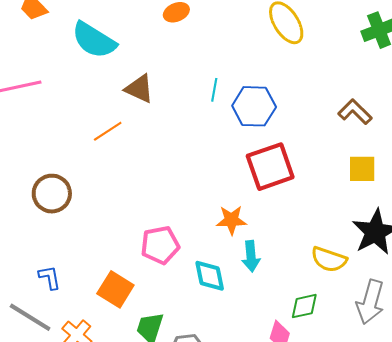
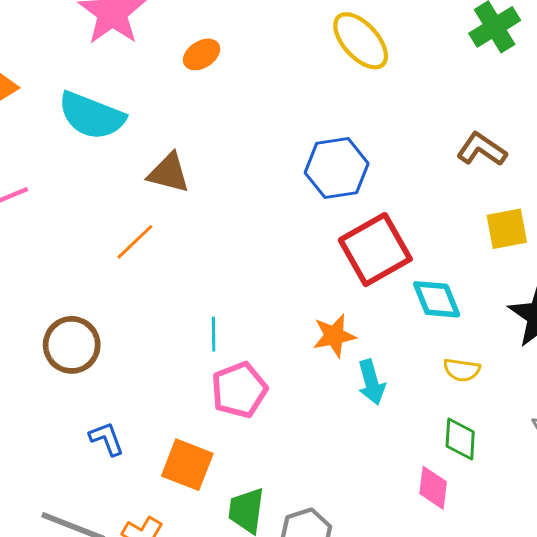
cyan line: (214, 90) -> (214, 334), moved
yellow semicircle: (329, 259) -> (462, 370), moved, size x0.7
cyan diamond: (210, 276) -> (437, 299), moved
blue L-shape: (50, 277) -> (107, 439), moved
green diamond: (304, 306) -> (460, 439), turned -64

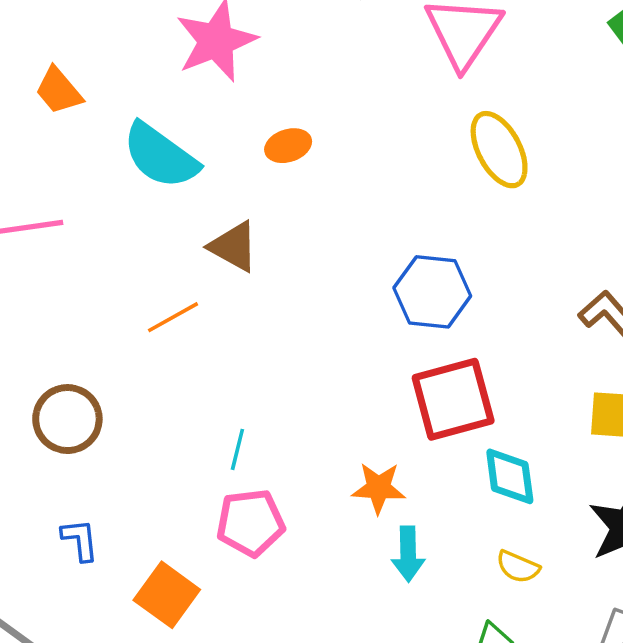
orange ellipse: (202, 54) -> (288, 146), moved

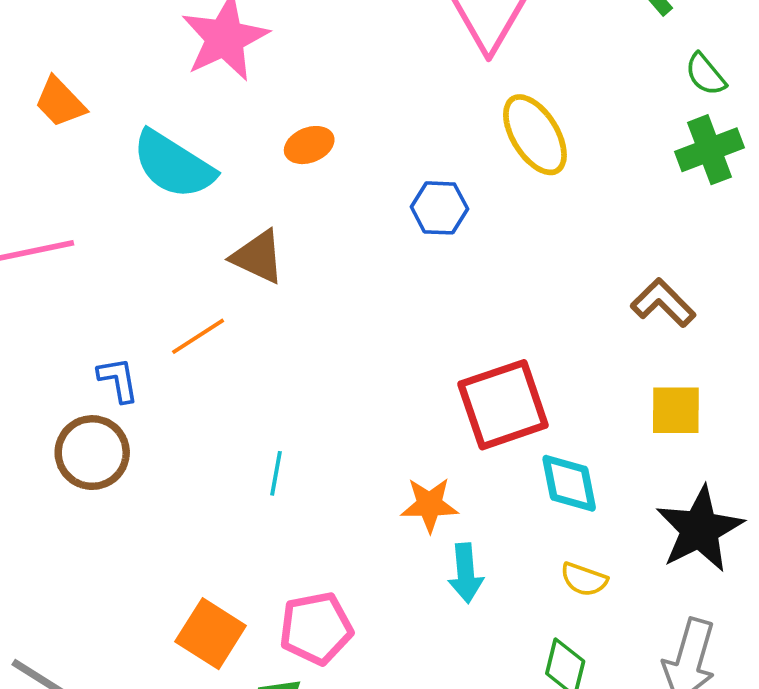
blue hexagon: (432, 292) -> (439, 208), moved, size x0.7
pink pentagon: (251, 523) -> (316, 628), moved
blue L-shape: (80, 540) -> (118, 380), moved

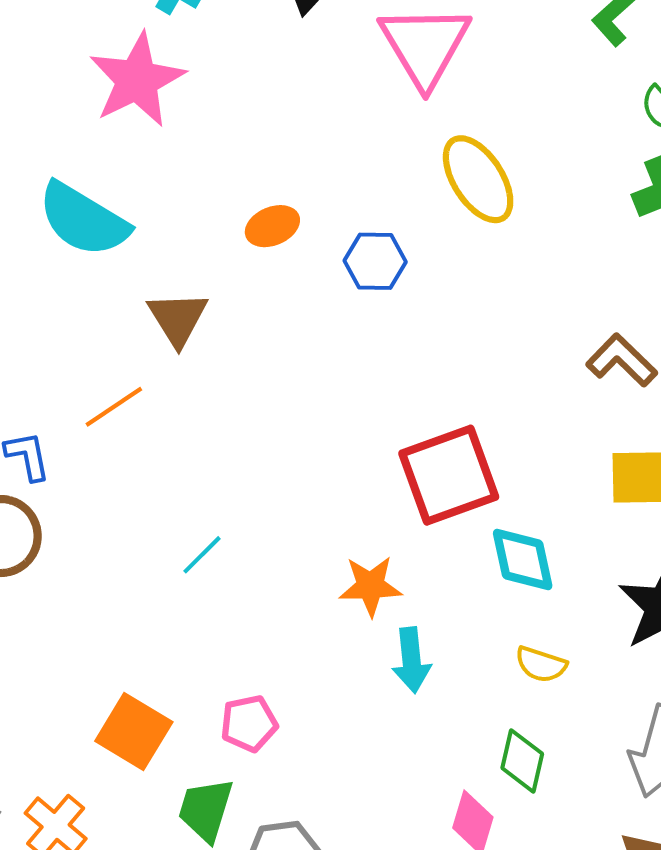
orange ellipse: (309, 145) -> (272, 226), moved
brown triangle: (258, 257) -> (178, 318), turned 34
cyan line: (276, 473) -> (202, 555), turned 36
pink pentagon: (316, 628) -> (249, 723), size x0.7

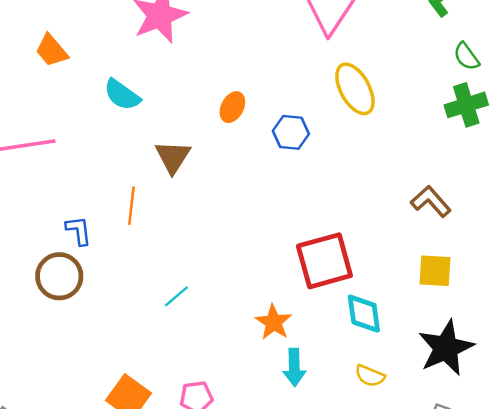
cyan semicircle: (83, 220) -> (122, 95), size x0.7
orange ellipse: (272, 226) -> (232, 107), turned -44
orange line: (114, 407) -> (131, 206), turned -54
orange star: (370, 586) -> (274, 322), turned 30

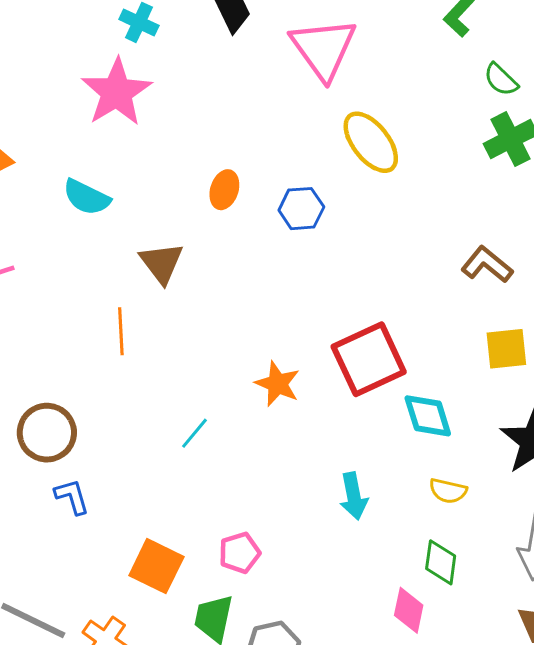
blue L-shape: (79, 231) -> (72, 497), moved
orange star: (274, 322) -> (277, 384), moved

